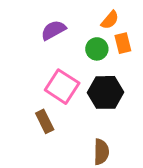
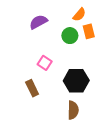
pink square: (62, 87) -> (45, 63), size x0.6
black hexagon: (106, 92) -> (76, 81), moved

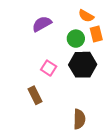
orange semicircle: (79, 15) -> (86, 16), turned 80
black hexagon: (76, 81) -> (83, 65), moved

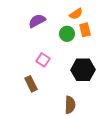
orange semicircle: (86, 16) -> (76, 14), turned -64
black hexagon: (83, 65) -> (83, 70), moved

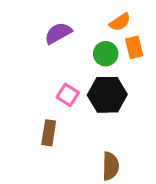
black hexagon: (83, 70) -> (107, 95), moved
brown rectangle: (31, 84) -> (49, 133), turned 35

